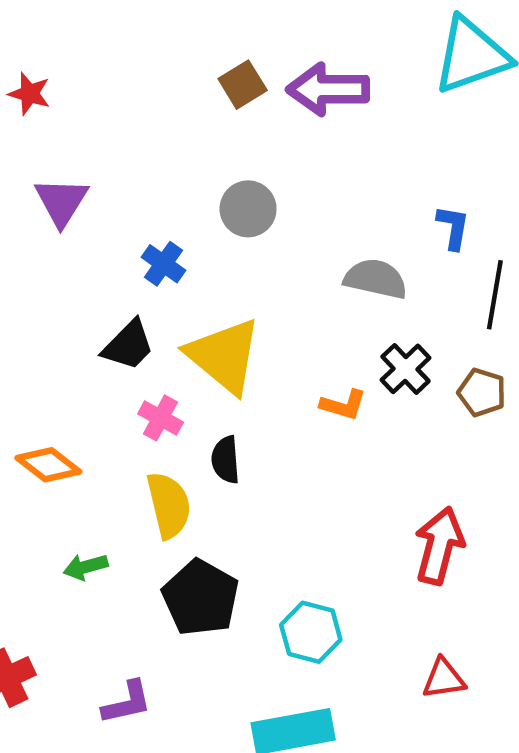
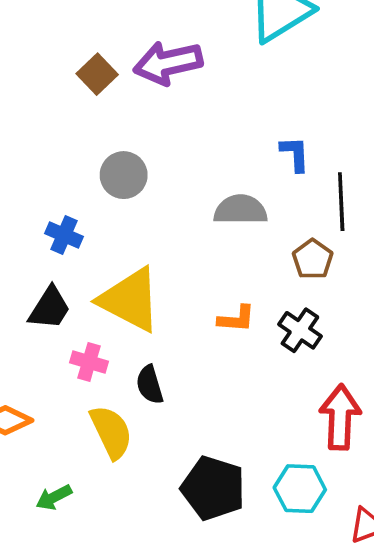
black cross: (405, 369) -> (300, 330), moved
brown pentagon: (482, 392) -> (313, 259), moved, turned 30
black pentagon: (201, 598) -> (213, 488), moved
cyan hexagon: (311, 632) -> (300, 489), moved

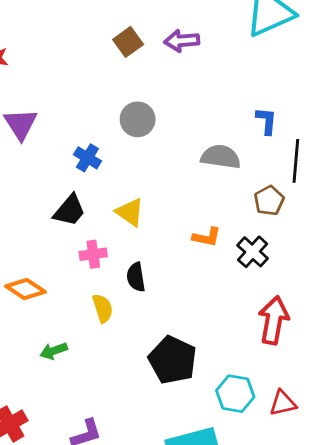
purple arrow: (168, 63) -> (182, 41), size x0.7
yellow triangle: (130, 300) -> (130, 212), size x0.6
pink cross: (89, 362) -> (93, 254), turned -32
yellow semicircle: (111, 432) -> (103, 308), size x0.7
cyan hexagon: (300, 489) -> (235, 394), moved

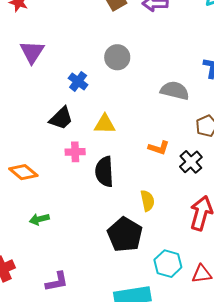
yellow triangle: (130, 212) -> (105, 124), turned -40
black semicircle: (136, 277) -> (104, 172), size x1.4
yellow semicircle: (103, 308) -> (147, 201), moved

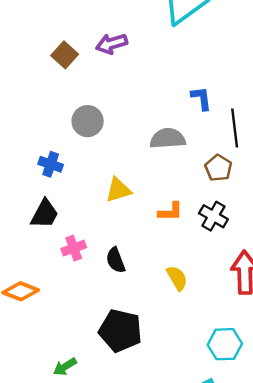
yellow triangle: (105, 124) -> (118, 190), moved
black semicircle: (104, 172) -> (116, 260), size x0.7
green arrow: (39, 219) -> (65, 367), moved
black pentagon: (125, 235) -> (120, 331), moved

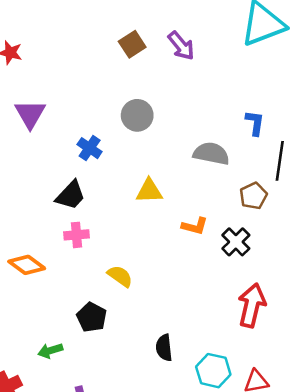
purple arrow: (112, 44) -> (181, 46), turned -128
pink cross: (74, 248) -> (77, 235), moved
black semicircle: (116, 260) -> (164, 348), moved
yellow semicircle: (177, 278) -> (120, 276), moved, turned -40
black pentagon: (120, 331) -> (92, 317), moved, size x0.7

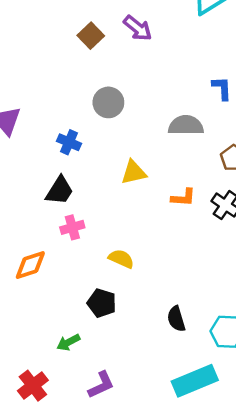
orange diamond: (27, 265) -> (30, 265), turned -44

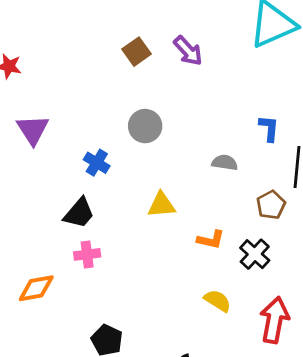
gray semicircle: (186, 125) -> (225, 163), size x0.7
yellow semicircle: (121, 259) -> (218, 301), moved

